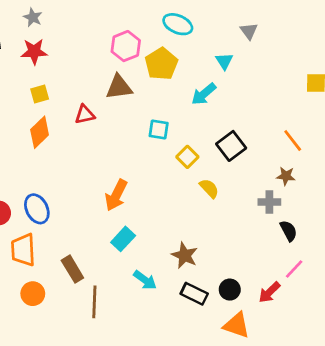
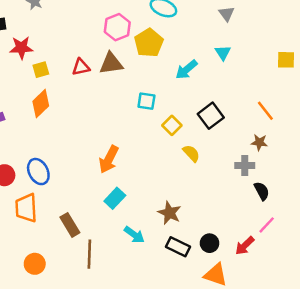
red star: (34, 52) -> (21, 48), moved
cyan triangle: (224, 61) -> (223, 53), moved
red triangle: (85, 114) -> (81, 67), moved
orange circle: (33, 294) -> (35, 264), moved

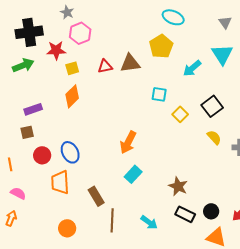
pink hexagon: (117, 27) -> (80, 33), moved
cyan triangle: (223, 53) -> (222, 54), size x1.6
yellow semicircle: (191, 153) -> (214, 137), moved
cyan arrow: (134, 235) -> (149, 222), moved

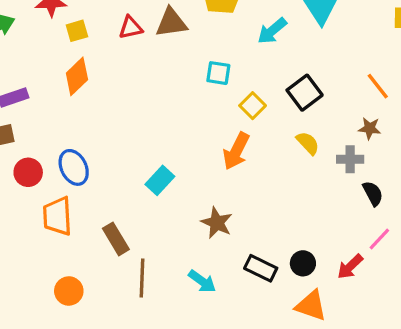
orange arrow: (128, 142) -> (236, 151), moved
cyan rectangle: (133, 174) -> (160, 180), moved
brown star: (178, 186) -> (217, 223), moved

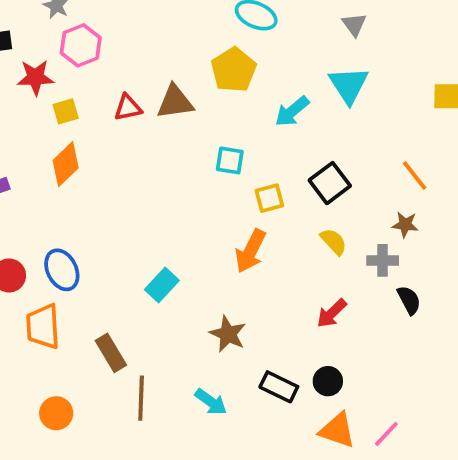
yellow square: (253, 106) -> (269, 198), turned 30
pink line: (379, 239) -> (386, 434), moved
red arrow: (350, 267) -> (332, 313), moved

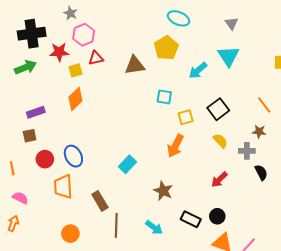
red triangle: (128, 108) -> (96, 58), moved

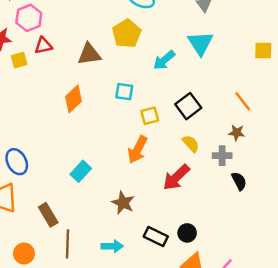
orange diamond: (75, 99) -> (74, 99), moved
red arrow: (219, 180) -> (176, 177), moved, size x1.4
cyan arrow: (154, 227) -> (112, 246), turned -36
orange circle: (70, 234) -> (24, 253), moved

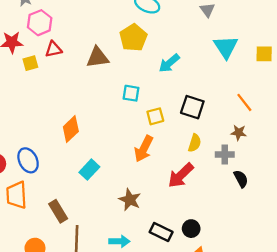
cyan triangle: (200, 43) -> (226, 47), moved
orange diamond: (74, 99) -> (71, 129), moved
black square: (188, 106) -> (192, 107), turned -35
yellow semicircle: (191, 144) -> (195, 143), turned 60

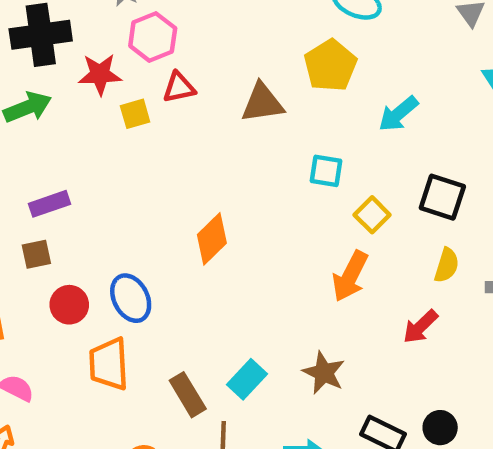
yellow square: (155, 116) -> (372, 215), turned -30
cyan rectangle: (89, 170) -> (247, 379), moved
red arrow: (181, 175) -> (420, 327), size x0.7

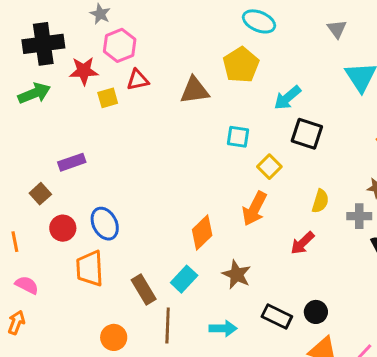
black square: (442, 197) -> (307, 134), moved
purple rectangle: (50, 204) -> (72, 162), moved
orange diamond: (212, 239) -> (202, 233), moved
brown square: (36, 254) -> (40, 194), turned -30

